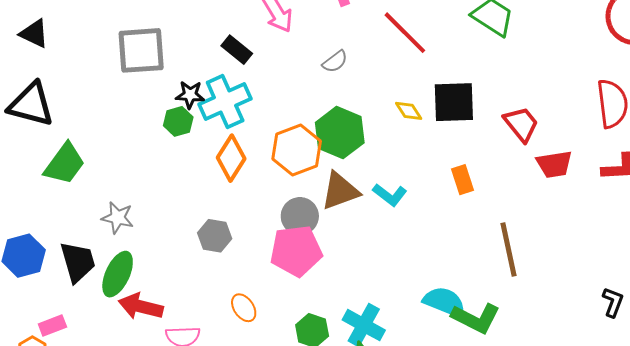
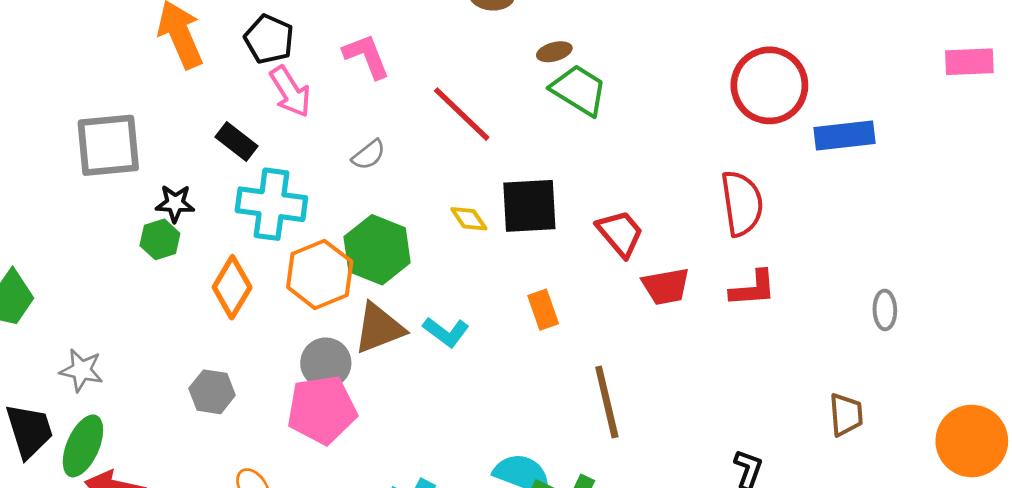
cyan cross: (225, 101) -> (271, 204), moved, turned 33

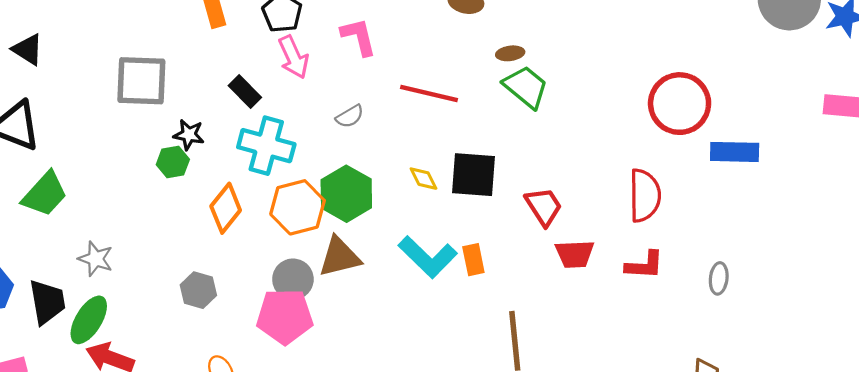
red line: (462, 114) -> (429, 94), turned -38
gray ellipse: (885, 310) -> (719, 278), moved
cyan L-shape: (446, 332) -> (428, 257), moved, size x1.6

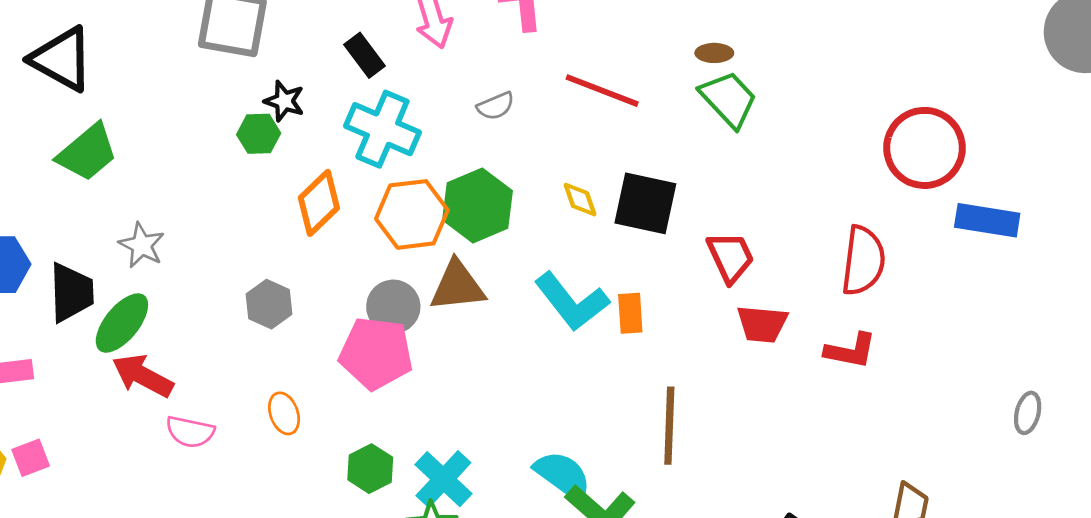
gray ellipse: (719, 278) -> (1028, 413), moved

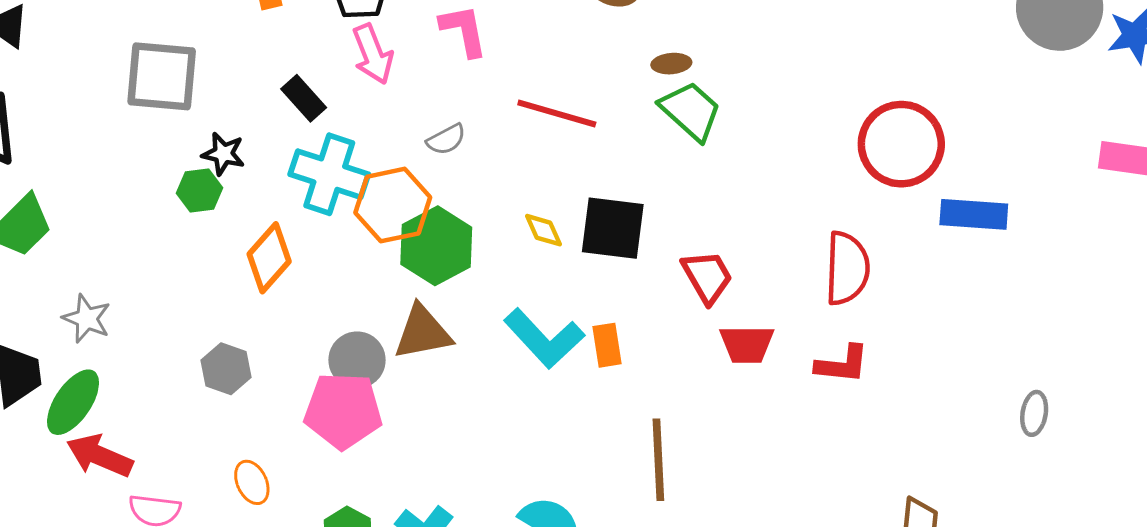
orange hexagon: (412, 214) -> (393, 205), moved

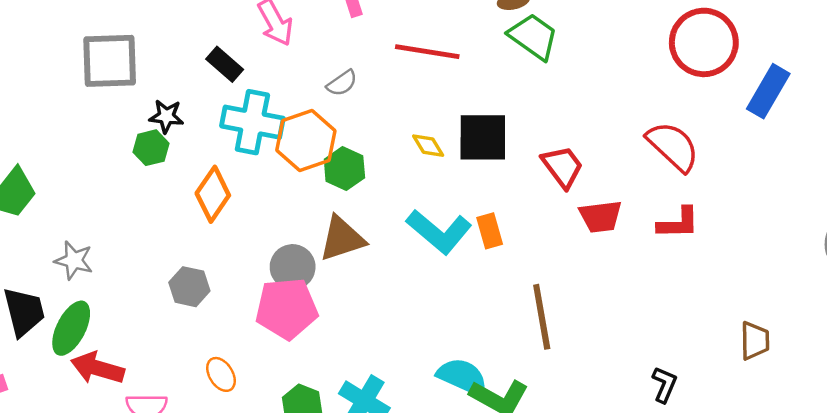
blue rectangle: (974, 214) -> (768, 91), turned -57
green hexagon: (436, 246) -> (344, 169), size x0.7
red semicircle: (847, 268) -> (673, 146), turned -42

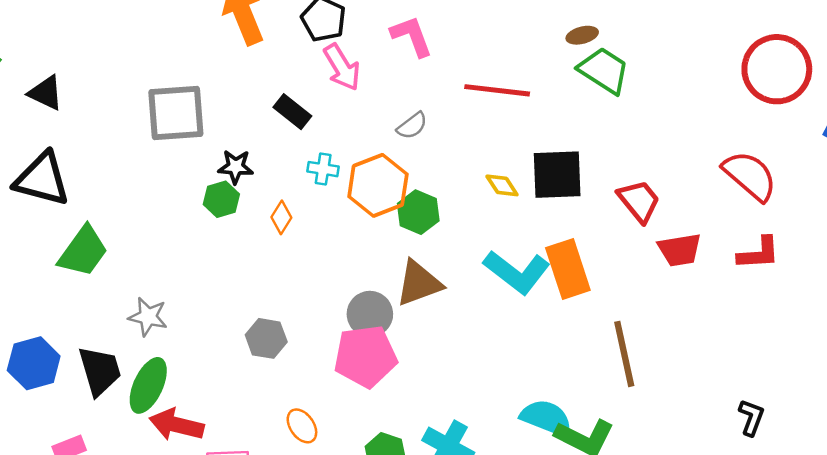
cyan cross: (252, 122) -> (323, 169), size x0.5
orange diamond: (213, 194) -> (281, 217), moved, size x0.6
orange rectangle: (490, 231) -> (568, 269), size x1.6

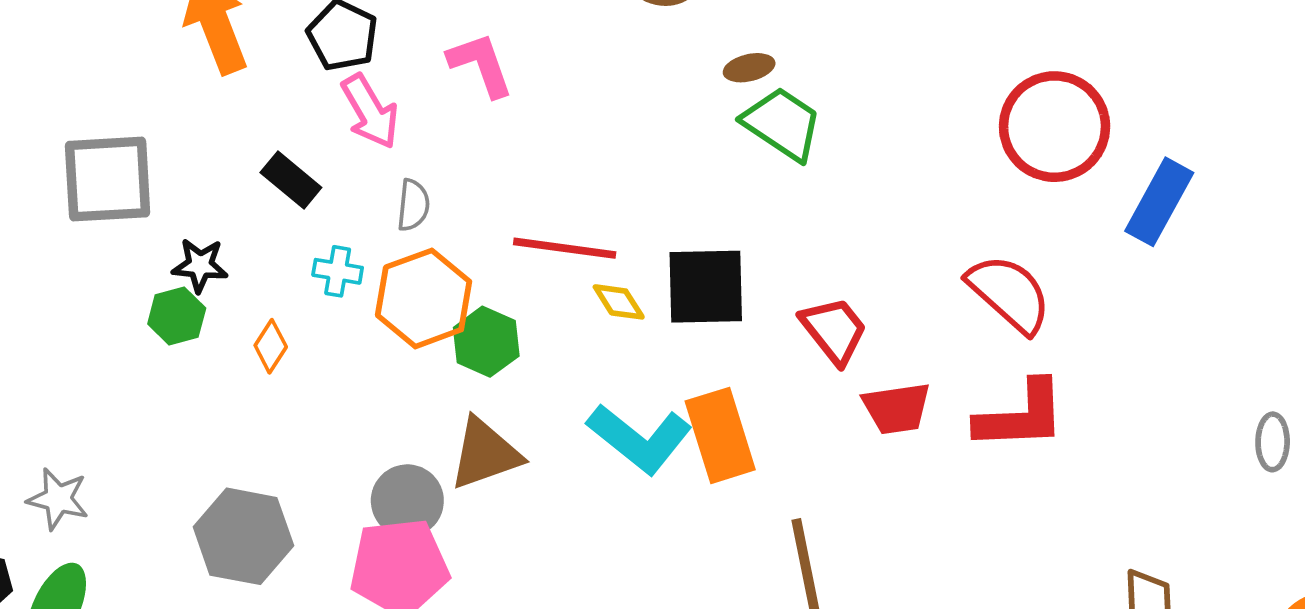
red line: (497, 90) -> (565, 248), moved
gray semicircle: (412, 126) -> (413, 205), moved, turned -48
red L-shape: (759, 253) -> (1021, 416), size x1.4
gray hexagon: (266, 338) -> (243, 536), size x1.5

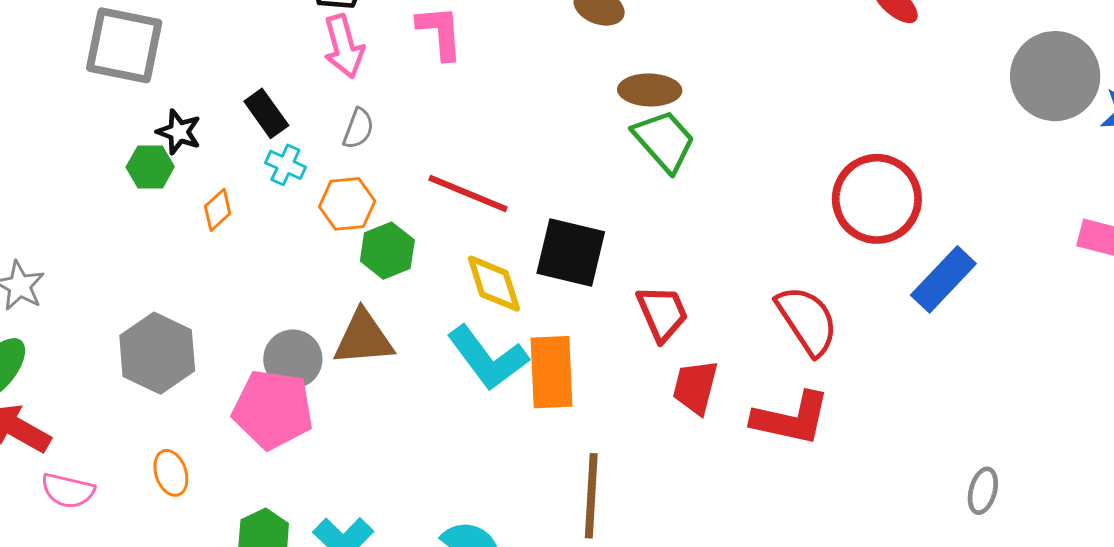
brown ellipse: (749, 68) -> (650, 90), size x1.5
black rectangle: (291, 180) -> (266, 113), moved
orange hexagon: (424, 298) -> (347, 204), size x0.7
yellow diamond: (619, 302) -> (494, 284), moved, size x1.5
red trapezoid: (897, 408) -> (695, 387), turned 98

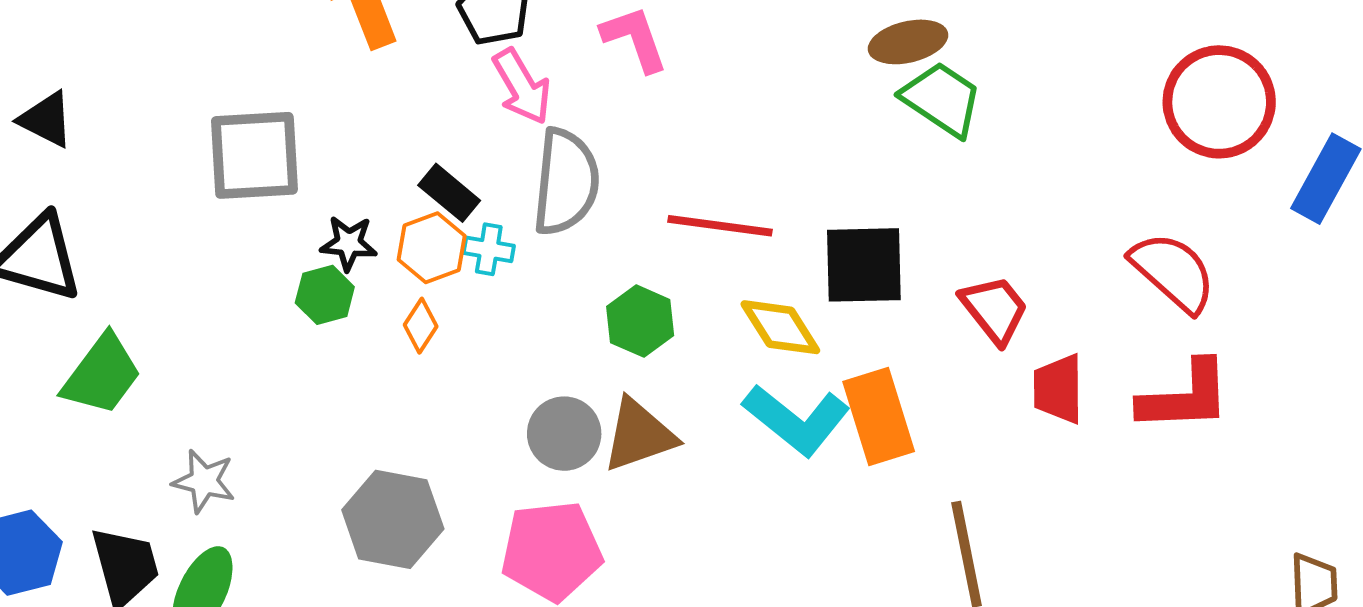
gray semicircle: (358, 129) -> (566, 182), size x2.0
orange hexagon: (347, 204) -> (432, 248), moved
gray circle: (293, 359) -> (564, 434), moved

